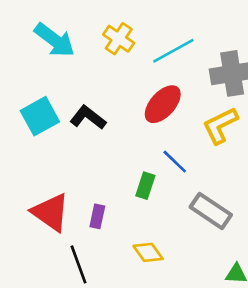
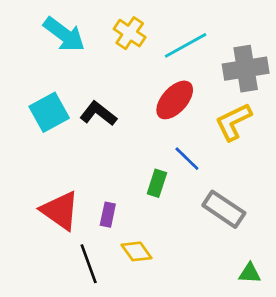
yellow diamond: (148, 252) -> (136, 251), moved

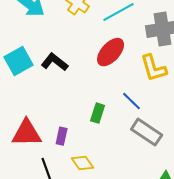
yellow L-shape: (233, 122) -> (154, 68), turned -80
blue line: (187, 159) -> (132, 101), moved
red triangle: (60, 211) -> (27, 133), turned -36

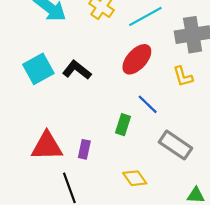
yellow L-shape: (154, 68) -> (183, 76), size x0.7
blue line: (132, 101) -> (148, 104), moved
yellow diamond: (83, 163) -> (135, 178), moved

